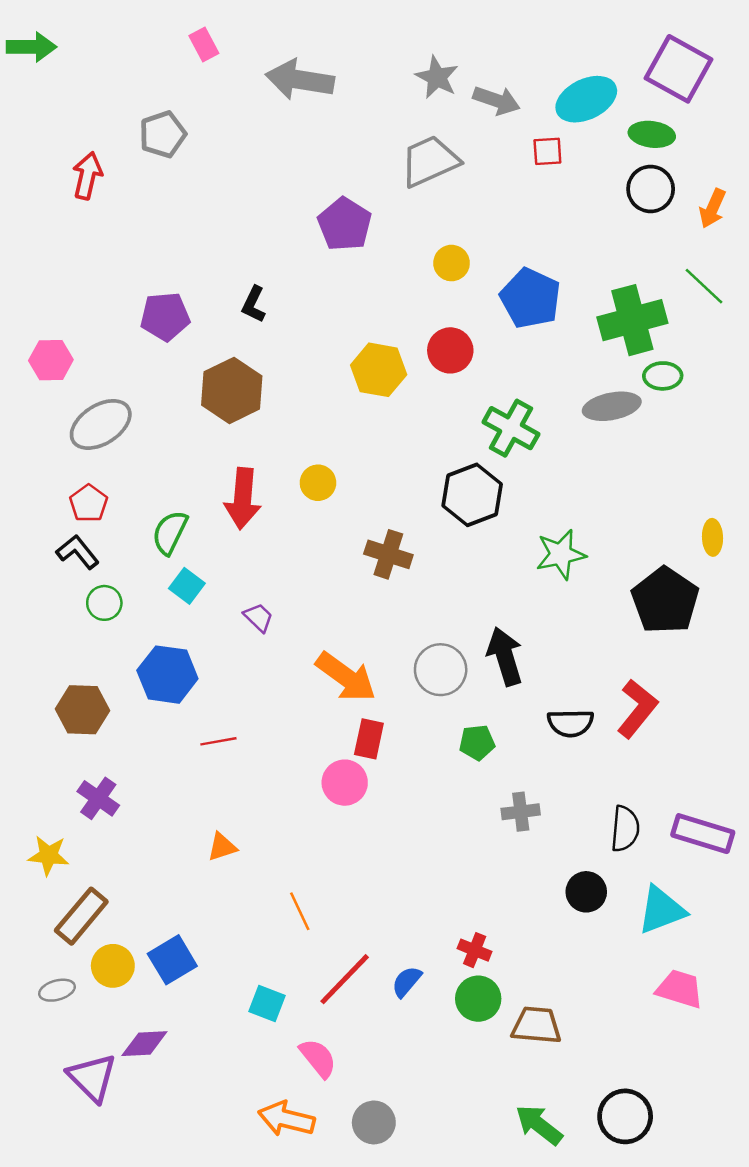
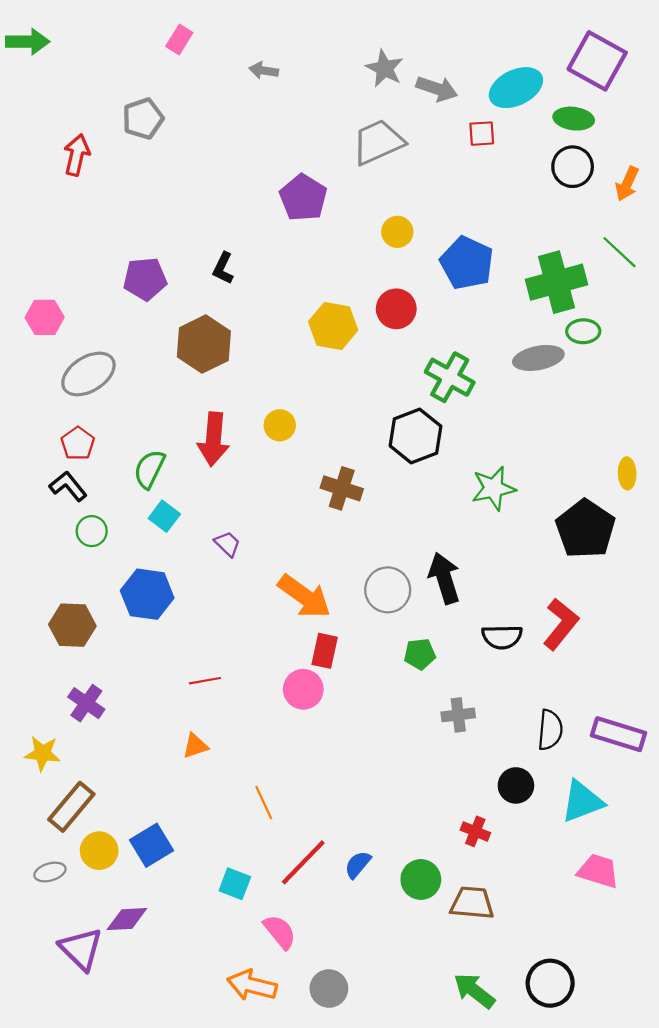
pink rectangle: (204, 45) -> (179, 39), turned 60
gray arrow: (300, 80) -> (264, 70), size x0.5
red line: (218, 741) -> (205, 681), moved
red cross: (475, 950) -> (475, 831), moved

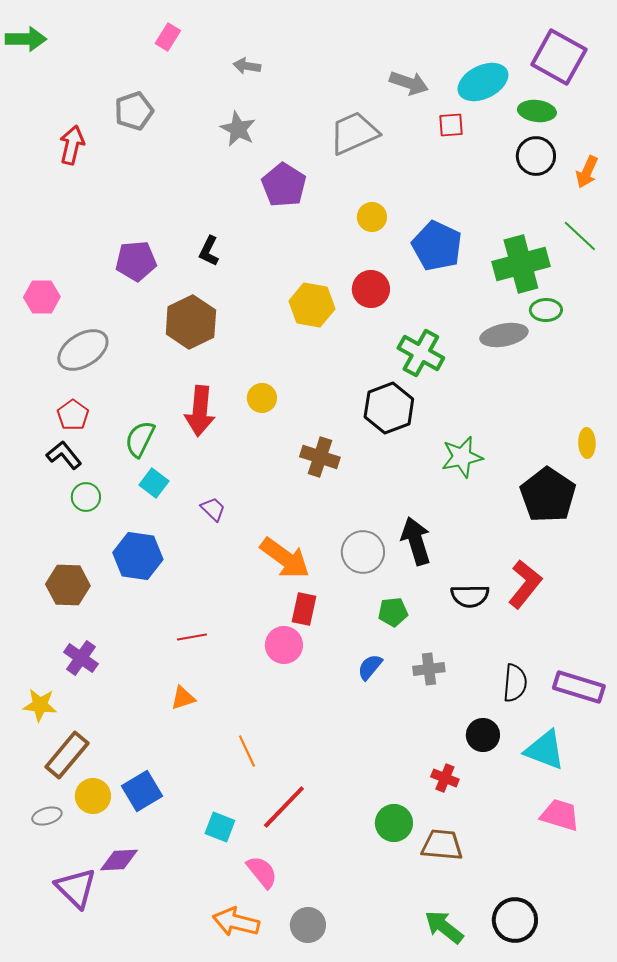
gray star: (384, 68) -> (238, 129), moved
cyan triangle: (582, 801) -> (545, 750), turned 42
blue semicircle: (358, 865) -> (370, 667), moved

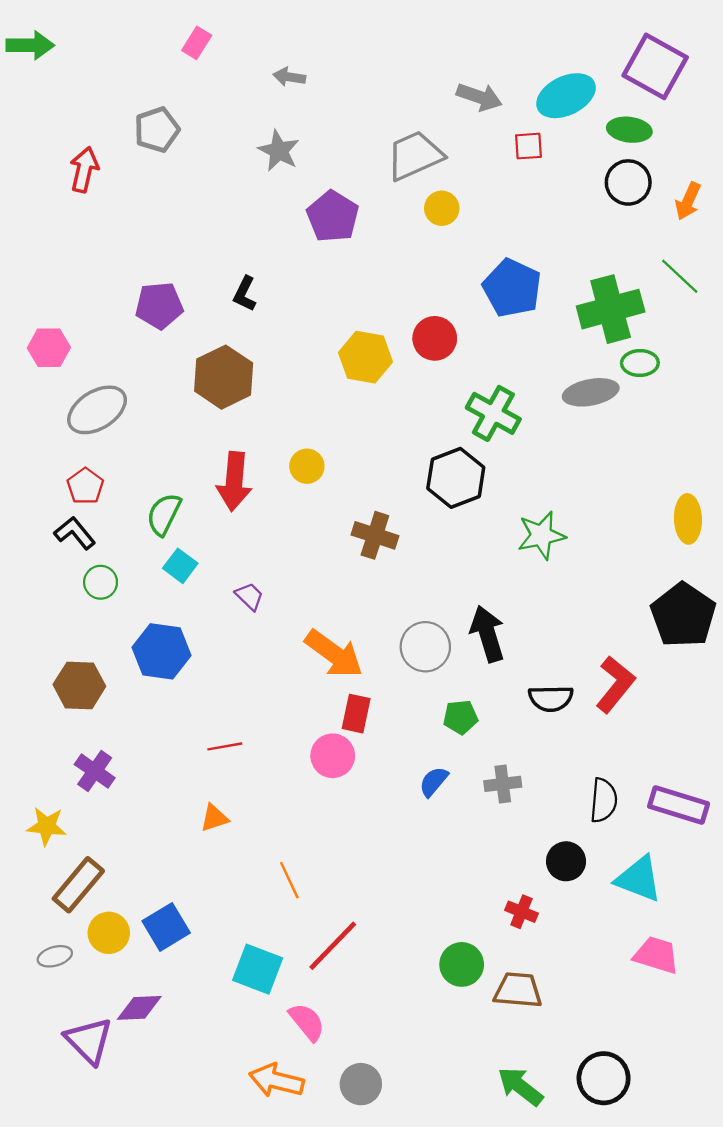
yellow circle: (372, 217) -> (442, 208), moved
yellow ellipse: (587, 443) -> (688, 519), size x1.4
black pentagon: (548, 495) -> (683, 615), moved
cyan square: (220, 827) -> (258, 969), size x1.4

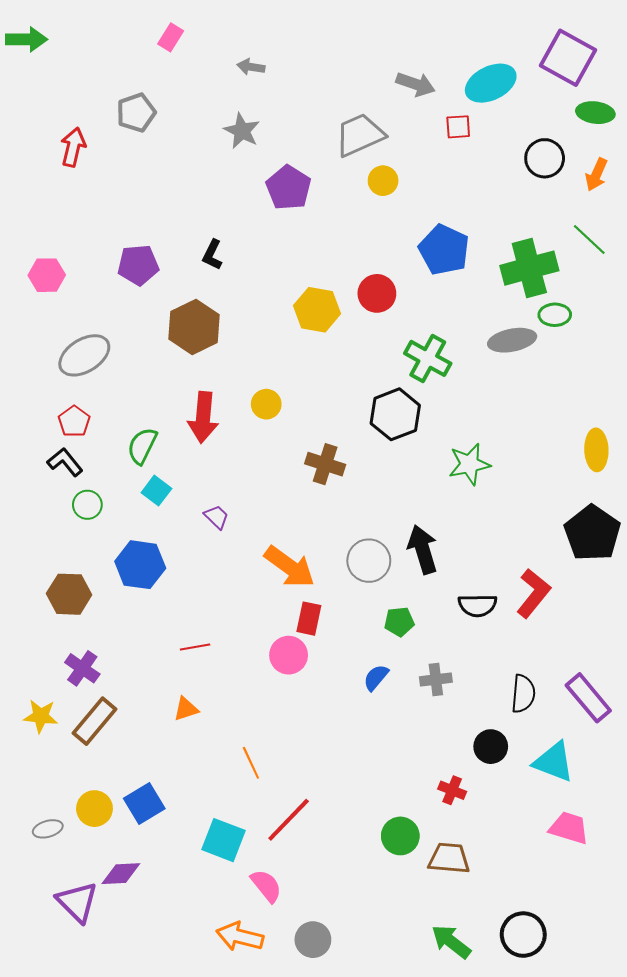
green ellipse: (629, 130) -> (595, 113), moved
pink hexagon: (49, 348) -> (47, 275), moved
purple rectangle: (679, 805) -> (588, 698), turned 33
brown rectangle: (78, 885) -> (94, 721), moved

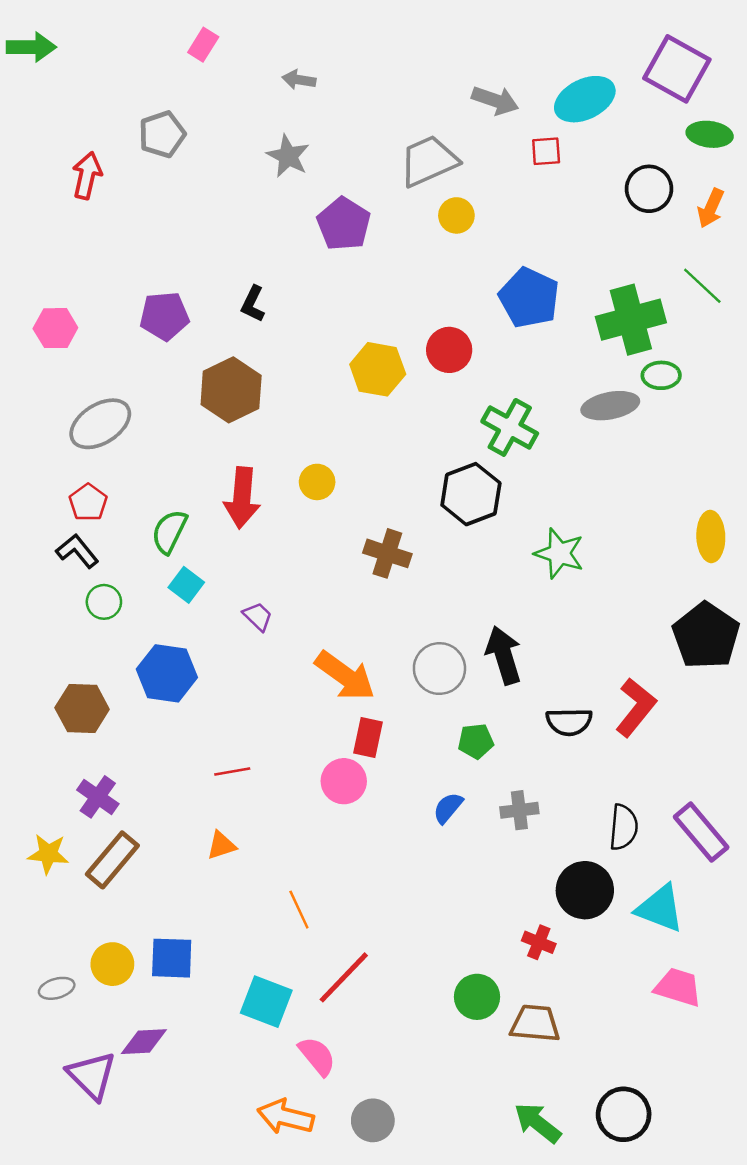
green star: (469, 464) -> (559, 553), turned 30
black circle: (491, 747) -> (585, 890), size x1.4
blue square: (144, 803) -> (172, 958), turned 33

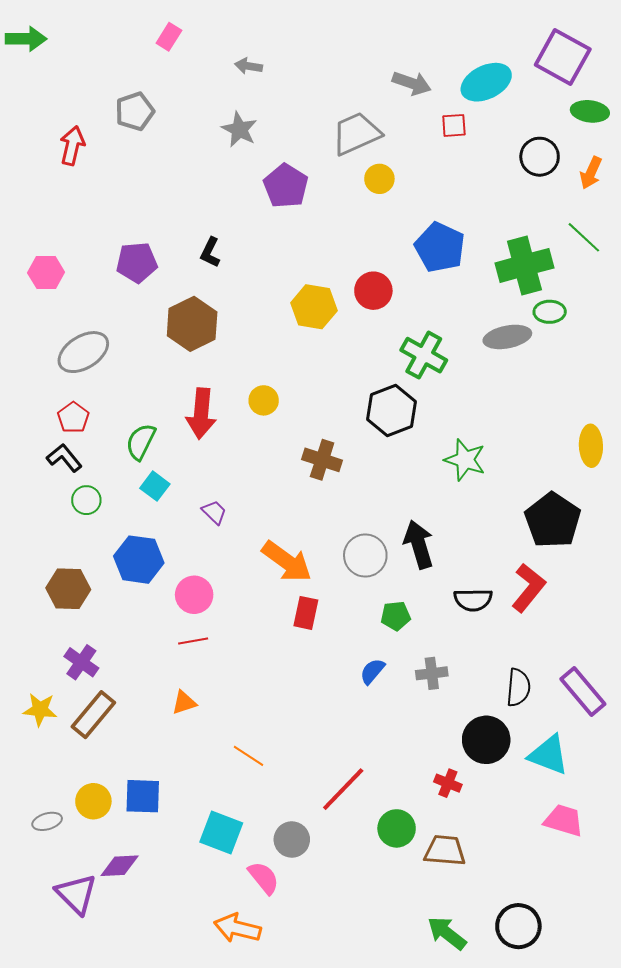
black pentagon: (706, 636) -> (553, 520), moved
pink circle: (344, 781) -> (194, 595), moved
orange line: (299, 910) -> (249, 756), turned -32
red line: (344, 977) -> (343, 789), moved
gray circle: (373, 1120) -> (292, 840), moved

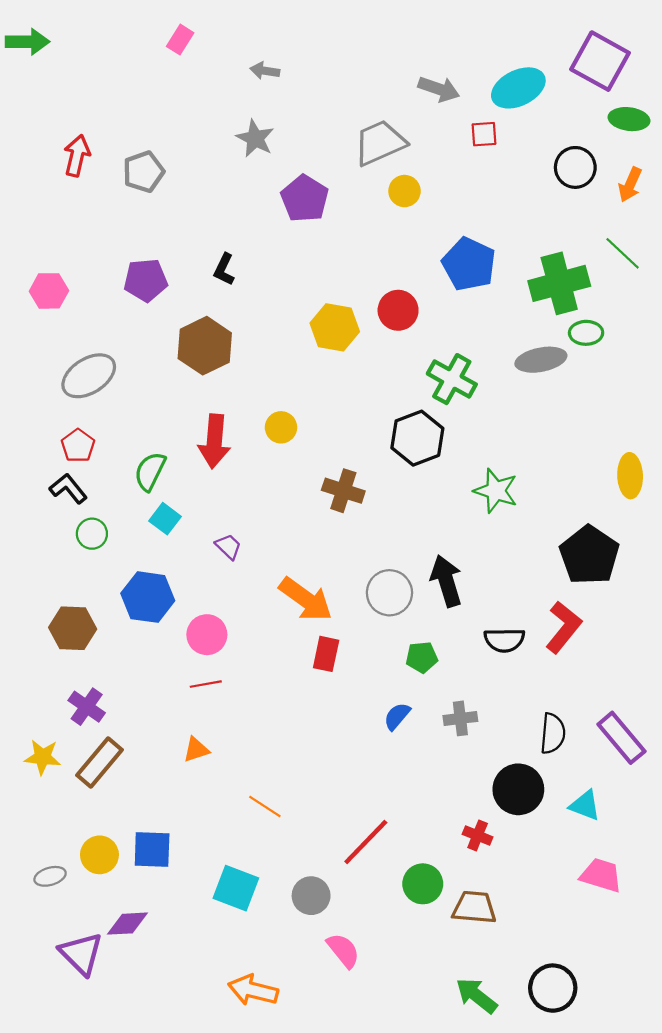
gray pentagon: (135, 111) -> (144, 172), moved
cyan triangle: (549, 755) -> (585, 805), size x0.7
pink semicircle: (264, 878) -> (343, 950), moved

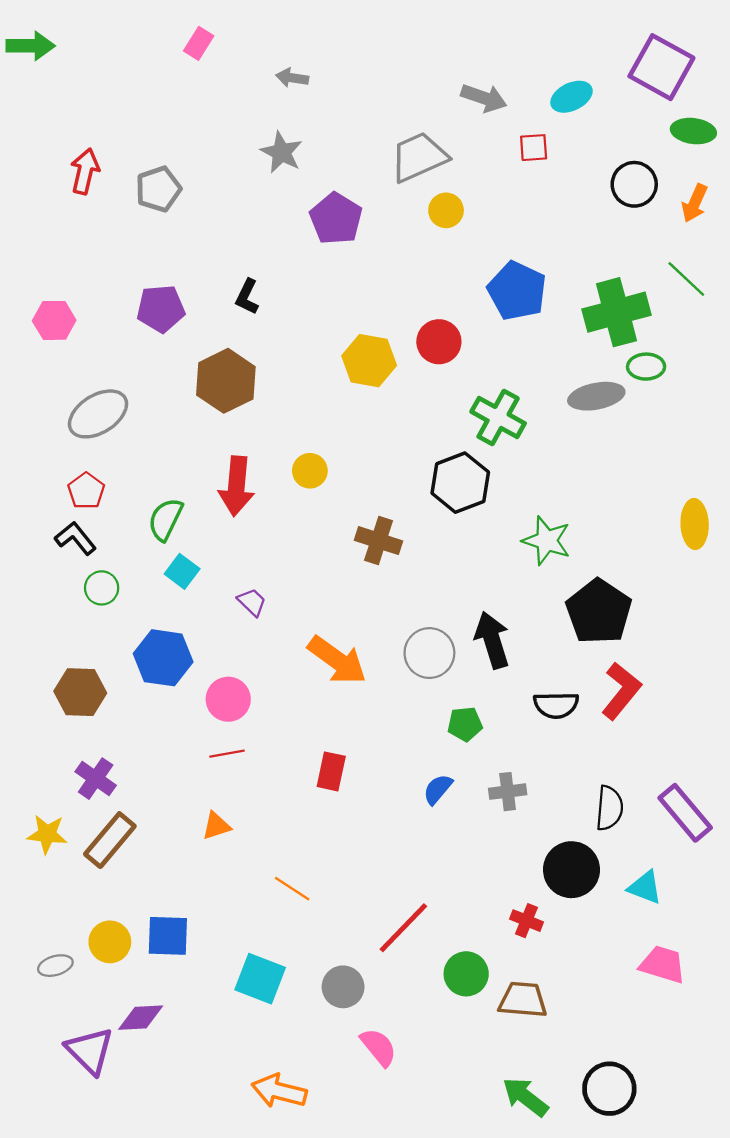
cyan ellipse: (518, 88) -> (571, 97), size x0.7
black pentagon: (589, 555) -> (599, 612), moved
red rectangle: (326, 654) -> (331, 771), moved

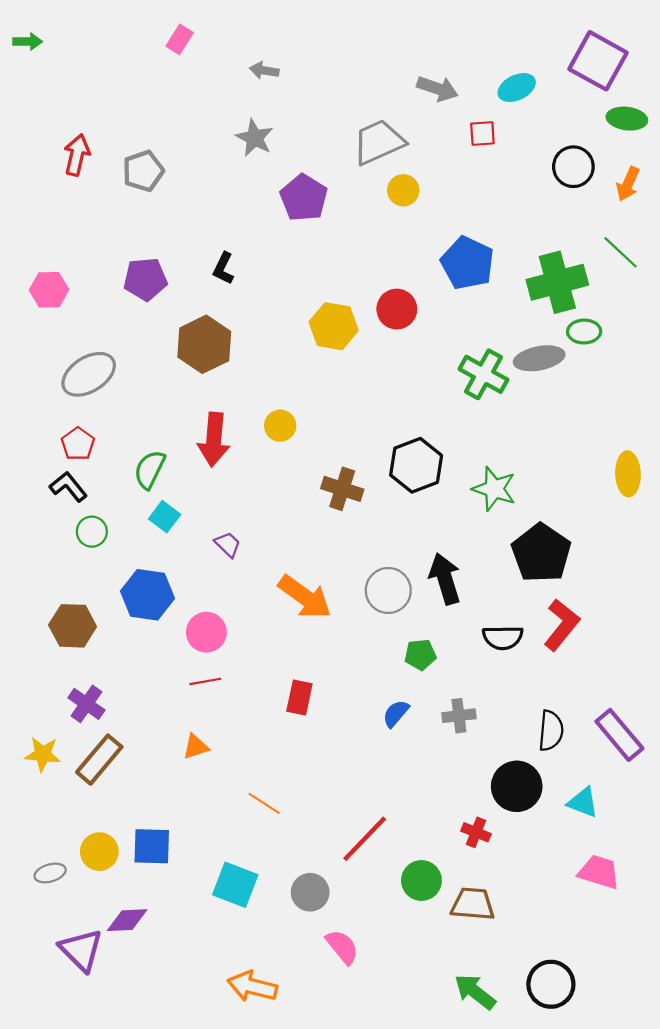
green arrow: (31, 46) -> (28, 42), size x0.7
green cross: (498, 417) -> (483, 374), moved
black hexagon: (460, 483) -> (416, 465), moved

